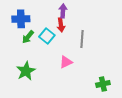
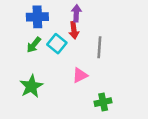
blue cross: (21, 19) -> (37, 17), moved
green cross: (103, 84) -> (103, 102), moved

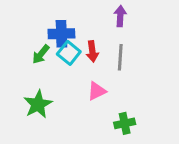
purple arrow: (76, 13) -> (120, 16), moved
blue cross: (37, 17) -> (61, 34), moved
red arrow: (74, 30) -> (92, 51), moved

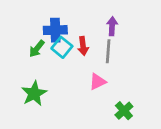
purple arrow: (120, 16) -> (112, 26), moved
pink triangle: (97, 91) -> (98, 82), moved
green cross: (125, 123) -> (124, 111), moved, turned -30

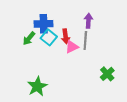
pink triangle: (98, 82) -> (72, 47), moved
green star: (34, 94) -> (37, 86), moved
green cross: (124, 111) -> (107, 74), moved

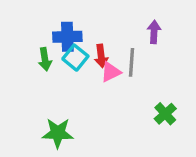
purple arrow: (88, 21) -> (154, 32), moved
green arrow: (29, 38) -> (45, 59), turned -48
green star: (37, 86) -> (58, 133), turned 30

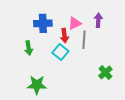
cyan square: (75, 58) -> (60, 52), moved
green arrow: (45, 59) -> (29, 48), moved
pink triangle: (111, 72) -> (75, 23), moved

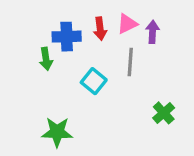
pink triangle: (75, 23) -> (127, 24), moved
red arrow: (64, 36) -> (100, 29), moved
green arrow: (29, 48) -> (46, 59), moved

